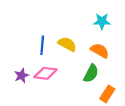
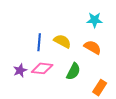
green semicircle: (91, 73) -> (73, 71), moved

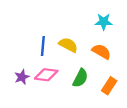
orange rectangle: (100, 88) -> (109, 86), moved

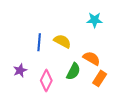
orange semicircle: (101, 52) -> (92, 58), moved
pink diamond: (46, 75) -> (46, 80), moved, turned -70

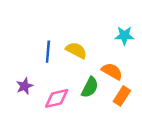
cyan star: (95, 20) -> (124, 36), moved
pink diamond: (46, 80) -> (57, 98), turned 50

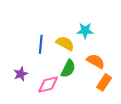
cyan star: (124, 36) -> (85, 31), moved
green semicircle: (90, 87) -> (68, 69), moved

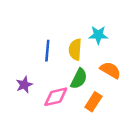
yellow semicircle: (65, 43) -> (75, 50), turned -114
orange rectangle: (104, 82) -> (93, 102), moved

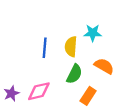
purple star: (24, 85) -> (11, 93), moved
pink diamond: (56, 97) -> (39, 91), moved

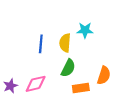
orange semicircle: (104, 66) -> (104, 75), moved, turned 78
orange rectangle: (88, 96) -> (81, 88), turned 49

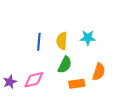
cyan star: (85, 30) -> (88, 38), moved

